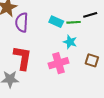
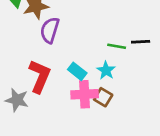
cyan rectangle: (56, 22) -> (77, 71), moved
brown square: (92, 60) -> (103, 97), moved

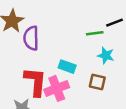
cyan star: (106, 70) -> (106, 56), moved
pink cross: (85, 94) -> (57, 88), moved

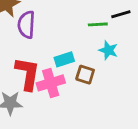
cyan rectangle: (67, 67) -> (64, 59), turned -42
brown square: (97, 82) -> (85, 75), moved

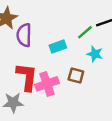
green line: (98, 24) -> (85, 32), turned -35
cyan rectangle: (64, 59) -> (58, 47), moved

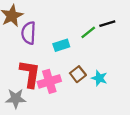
cyan star: (95, 54) -> (99, 78), moved
brown square: (76, 76) -> (78, 74), turned 35

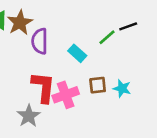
cyan rectangle: (61, 45) -> (77, 53), turned 63
brown square: (78, 74) -> (98, 85), turned 35
gray star: (16, 98) -> (29, 116), turned -30

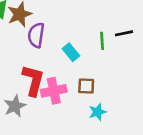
green line: (107, 37) -> (102, 41), turned -60
cyan star: (122, 88) -> (98, 112), moved, turned 30

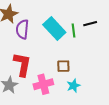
cyan rectangle: (71, 52) -> (54, 29), moved, size x1.6
pink cross: (54, 91) -> (43, 84), moved

